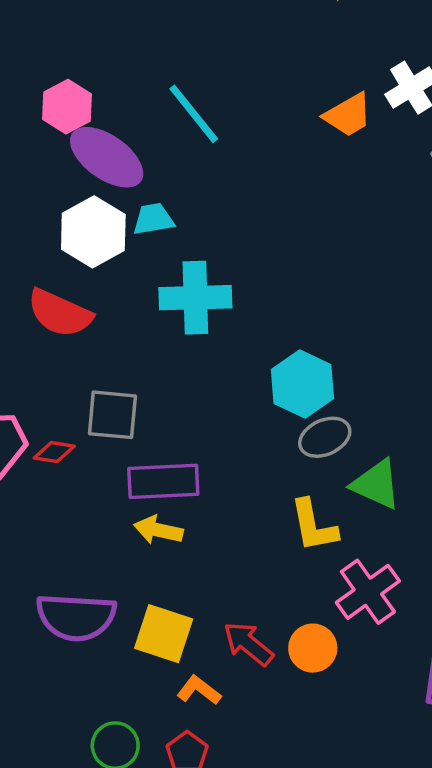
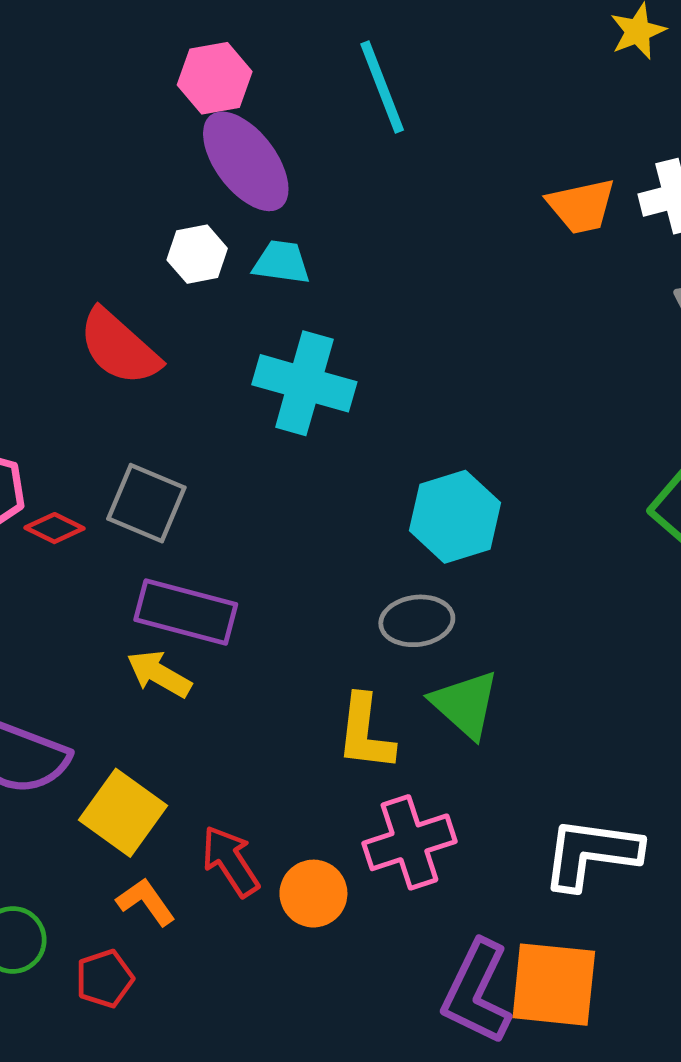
cyan line: (194, 114) -> (382, 87), moved
white hexagon: (93, 232) -> (197, 254), size x0.6
cyan hexagon: (302, 384) -> (455, 517), moved

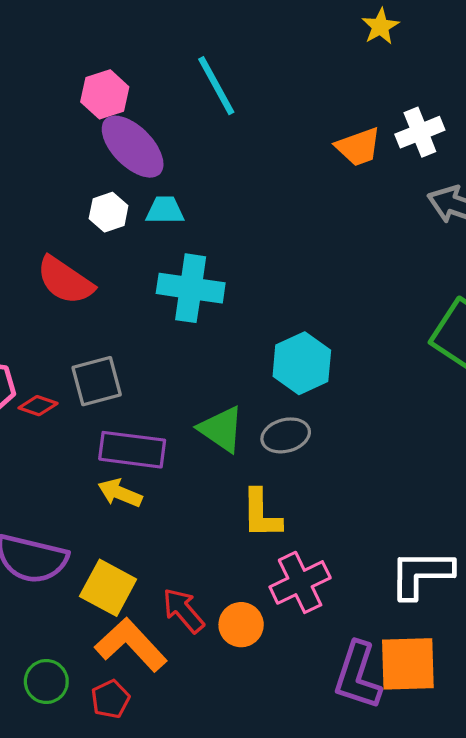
gray square: (146, 503) -> (97, 381), turned -30
green triangle: (465, 704) -> (221, 429), moved
orange L-shape: (146, 902) -> (131, 645), size x1.8

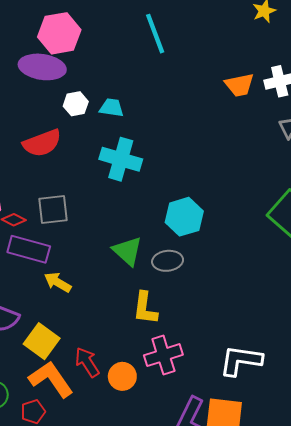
pink hexagon: (105, 94) -> (59, 33), moved, size x1.4
purple ellipse: (133, 147) -> (42, 67), moved, turned -45
red semicircle: (65, 280) -> (42, 143), turned -63
purple rectangle: (132, 450) -> (29, 249), moved

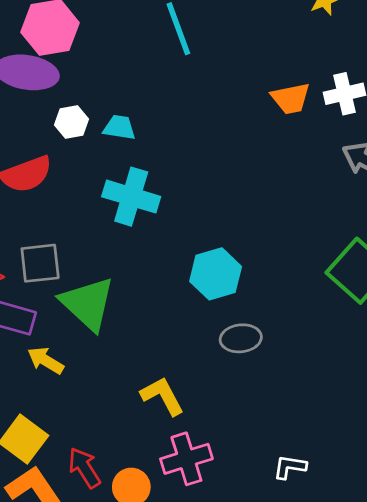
green triangle: (127, 251) -> (88, 304), moved, size x1.4
gray ellipse: (168, 261) -> (241, 338), moved
yellow L-shape: (145, 308) -> (162, 396), turned 144
white L-shape: (241, 361) -> (290, 467), size x0.6

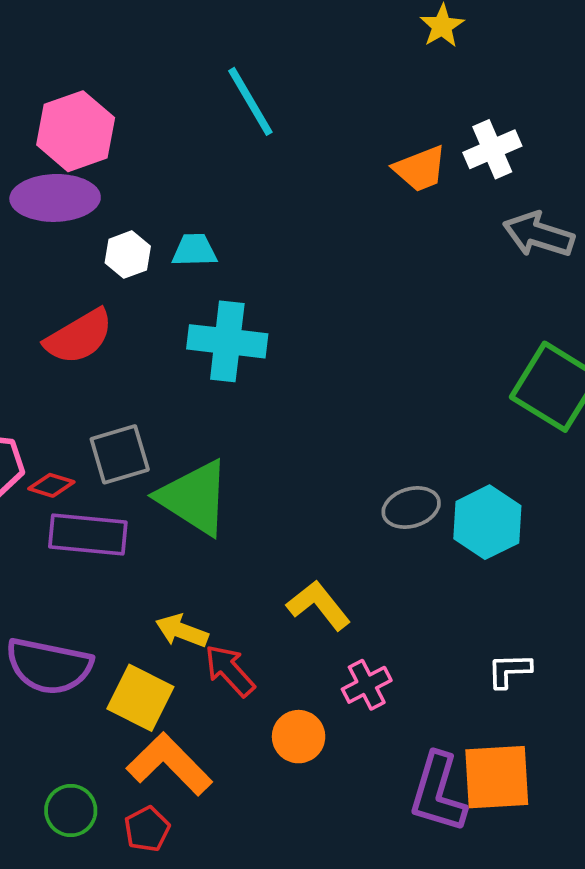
cyan hexagon: (216, 274) -> (487, 522), moved
yellow arrow: (46, 360) -> (182, 631), moved
pink cross: (186, 459) -> (367, 685), size x0.7
red arrow: (84, 468) -> (230, 671), moved

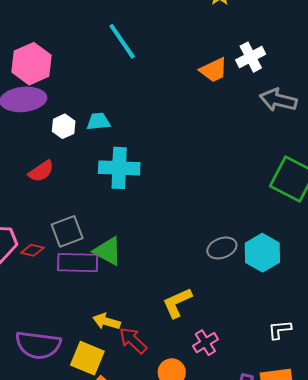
red semicircle: (79, 337) -> (41, 171), size x0.7
green triangle: (194, 498) -> (108, 251), size x0.7
purple rectangle: (88, 535) -> (78, 263), moved
yellow L-shape: (319, 605) -> (177, 303), turned -72

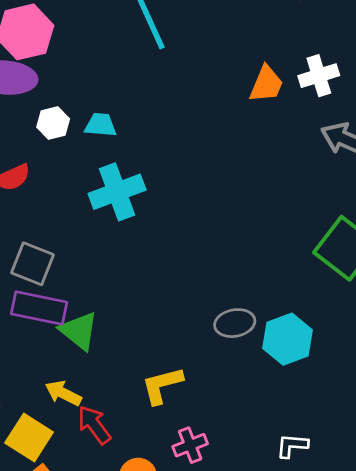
orange trapezoid: (214, 70) -> (266, 84), turned -52
cyan cross: (119, 168) -> (117, 192), turned -33
gray square: (67, 231) -> (33, 264), turned 32
green triangle: (108, 251) -> (79, 331), moved

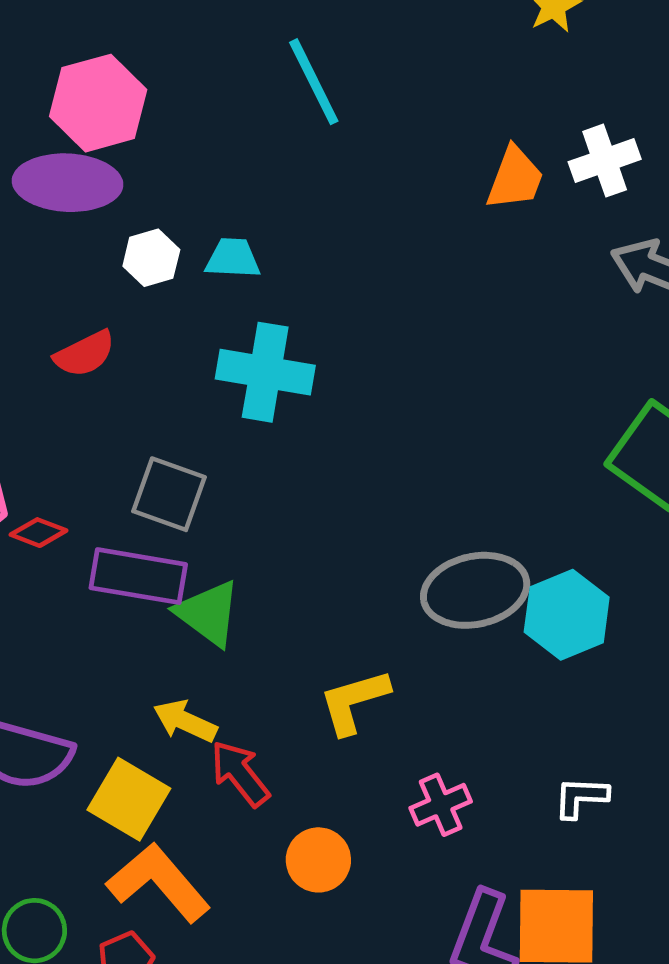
cyan cross: (117, 192) -> (265, 372), turned 32
gray square: (33, 264) -> (169, 494), moved
gray ellipse: (235, 323) -> (475, 590), size x1.5
pink cross: (190, 445) -> (441, 805), moved

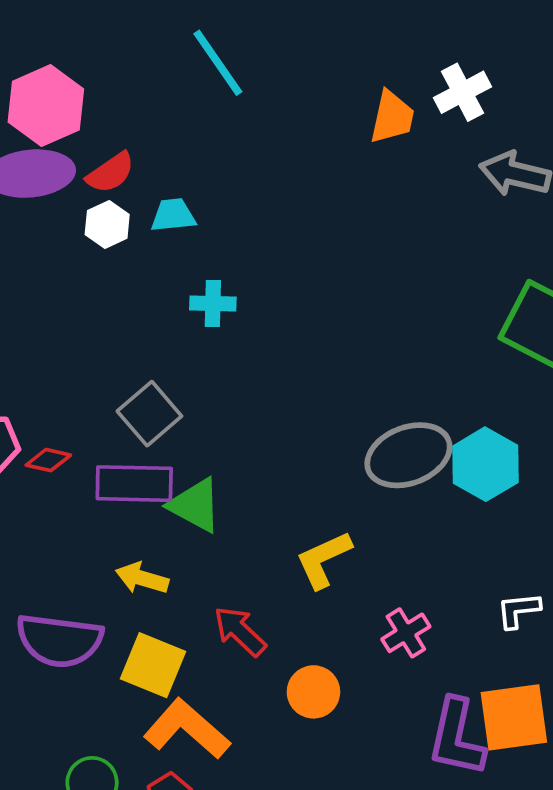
red semicircle: (85, 354) -> (111, 173), moved
cyan cross: (265, 372) -> (213, 303), size x0.6
gray square: (169, 494) -> (149, 414), turned 38
yellow arrow: (185, 721) -> (142, 578), moved

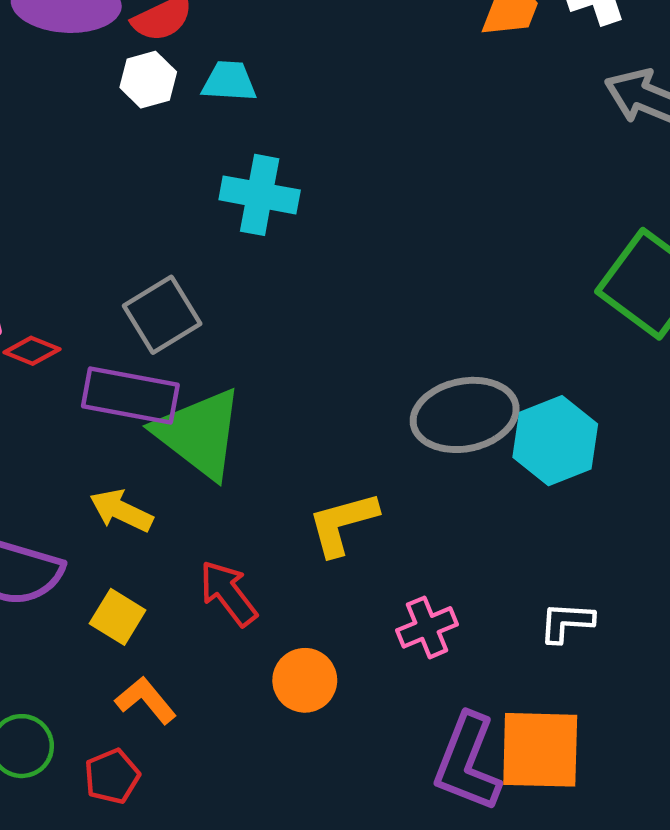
cyan cross: (213, 303) -> (260, 195), size x1.4
green triangle: (195, 505) -> (199, 433), size x1.4
yellow square: (153, 665) -> (118, 617), size x0.7
orange L-shape: (187, 729) -> (146, 700), size x0.6

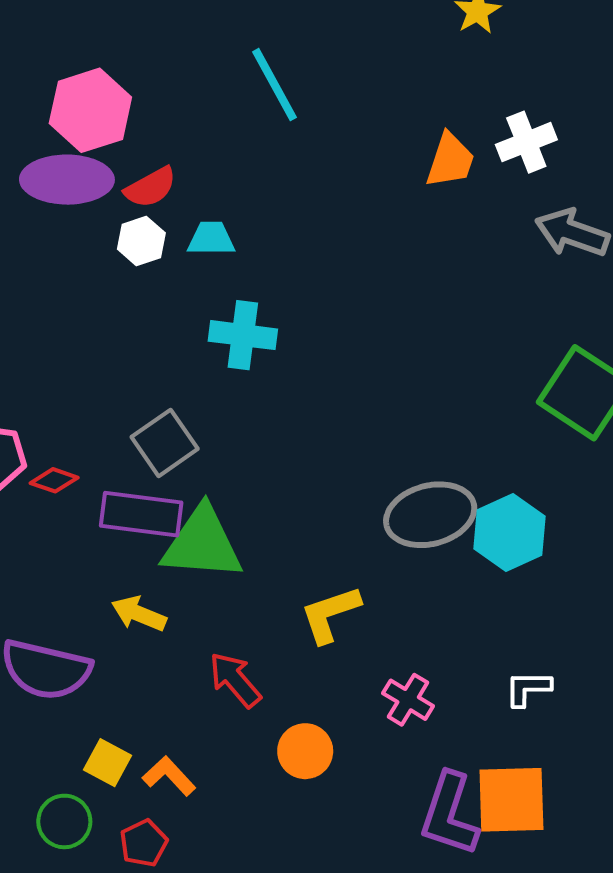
green triangle: (199, 433) -> (202, 543), turned -30
yellow square: (118, 617) -> (108, 763), moved
pink cross: (427, 627) -> (408, 700), turned -33

